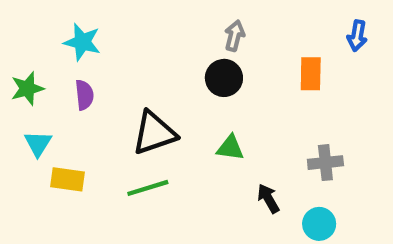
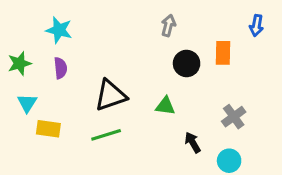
black circle: (224, 78) -> (187, 63), moved
gray cross: (325, 163) -> (234, 117), turned -30

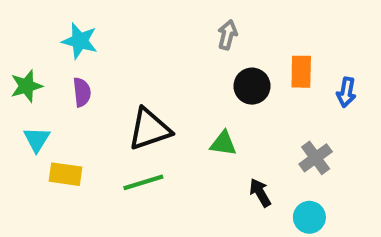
blue arrow: (256, 25) -> (346, 92), moved

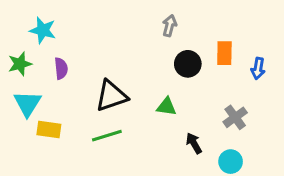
cyan star: (80, 41) -> (43, 30), moved
cyan triangle: (37, 139) -> (27, 104), size x1.4

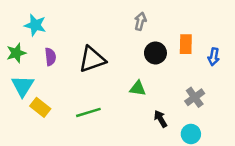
black triangle: (111, 96) -> (92, 59), moved
yellow rectangle: (49, 129) -> (40, 107), turned 30

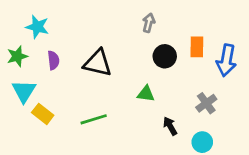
blue arrow: (214, 57) -> (226, 60), size x1.6
black triangle: (92, 59) -> (98, 63), turned 32

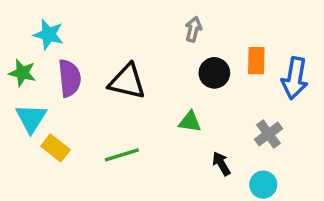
green star: (17, 56) -> (22, 73), turned 30
purple semicircle: (53, 60) -> (69, 78), size x1.5

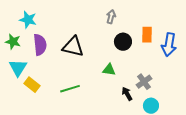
gray cross: (268, 134) -> (144, 82), moved

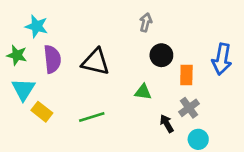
orange rectangle: (147, 35) -> (186, 75), moved

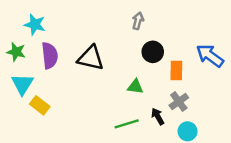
blue arrow: (222, 59) -> (210, 56), turned 116
green line: (92, 117) -> (127, 124), moved

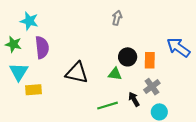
black circle: (153, 52) -> (128, 57), moved
black triangle: (91, 58) -> (77, 73), moved
yellow rectangle: (40, 105) -> (34, 90), turned -42

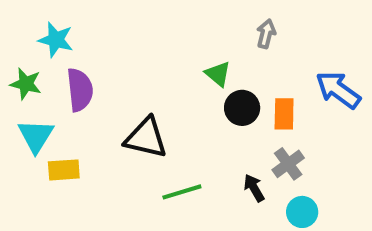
gray arrow: (117, 18) -> (266, 34), moved
green triangle: (115, 74) -> (218, 74), moved, turned 32
green line: (108, 106) -> (182, 192), moved

